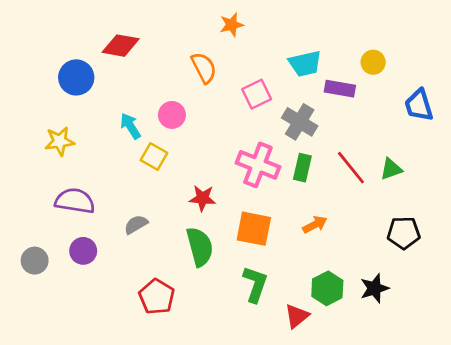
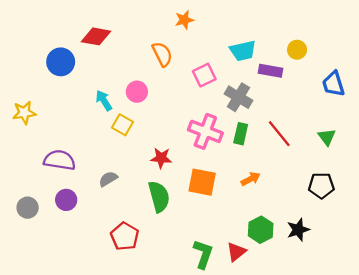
yellow star: (60, 141) -> (24, 113), moved
green triangle: (391, 169) -> (327, 137), moved, turned -48
green L-shape: (255, 284) -> (203, 254), moved

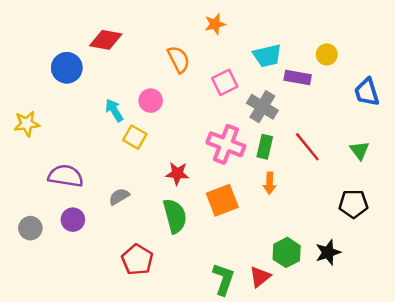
orange star: (184, 20) -> (215, 24), moved
orange arrow: (251, 179) -> (270, 183), moved, turned 120
orange square: (202, 182) -> (222, 200), turned -32

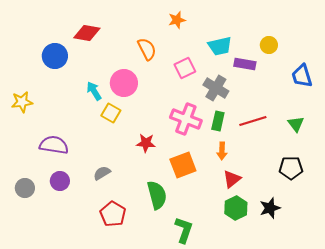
pink circle: (151, 101) -> (124, 83), size x1.4
red line: (307, 147) -> (253, 121), turned -68
gray semicircle: (119, 197) -> (102, 173), moved
green semicircle: (175, 216) -> (157, 195), moved
red triangle: (260, 277) -> (232, 179), moved

